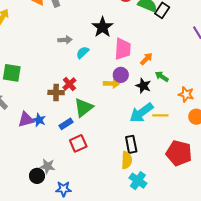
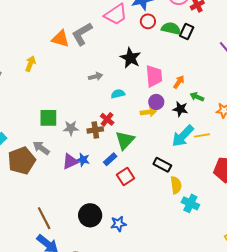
cyan semicircle: (83, 52) -> (118, 94), moved, turned 40
black rectangle: (131, 144) -> (162, 165), moved, turned -42
gray star: (47, 166) -> (71, 128), moved
black circle: (37, 176) -> (90, 215), size x1.5

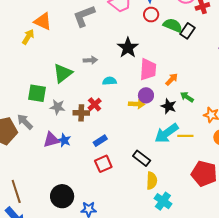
orange triangle: (60, 39) -> (43, 21), moved
green triangle: (125, 140) -> (63, 73), moved
blue rectangle: (110, 159) -> (100, 141), moved

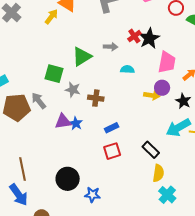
red cross: (95, 104) -> (134, 36), moved

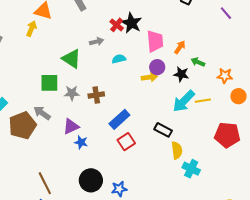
green triangle: (82, 57) -> (71, 59), turned -40
blue star: (76, 123) -> (81, 142), moved
blue rectangle: (112, 128) -> (119, 119), size x1.5

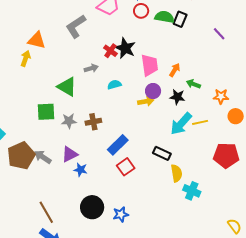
gray arrow: (42, 113) -> (43, 157), moved

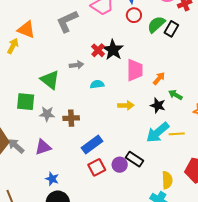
green semicircle: (164, 17) -> (156, 24), turned -60
purple circle: (153, 91) -> (120, 165), moved
blue star: (80, 170) -> (52, 179), moved
yellow semicircle: (176, 173) -> (167, 180), moved

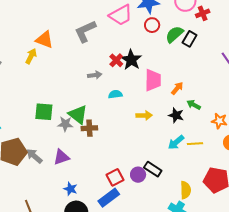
green triangle: (50, 80) -> (78, 115), moved
cyan arrow: (158, 132) -> (176, 142), size x0.7
blue rectangle: (92, 145) -> (109, 198), moved

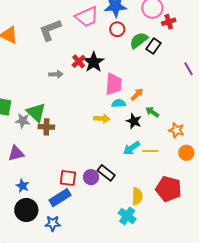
cyan semicircle: (115, 94) -> (119, 103), moved
red square: (115, 177) -> (68, 178), turned 30

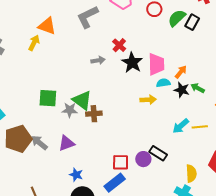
black star: (94, 62) -> (132, 63), moved
black star: (134, 121) -> (182, 90), moved

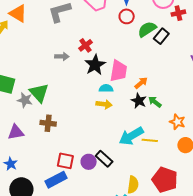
cyan semicircle: (163, 83) -> (106, 88), moved
brown cross: (94, 114) -> (48, 123), moved
cyan arrow: (181, 126) -> (131, 136), size x1.4
blue star: (76, 175) -> (11, 164), moved

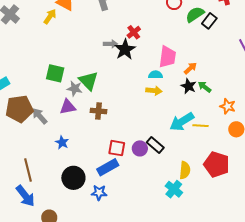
black star: (95, 65) -> (125, 49), moved
purple triangle: (16, 132) -> (68, 107), moved
blue star: (11, 164) -> (62, 142), moved

